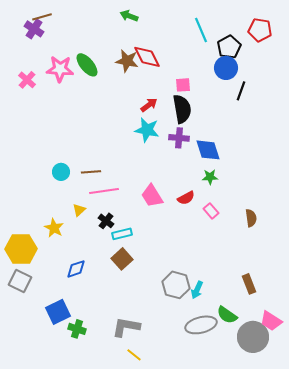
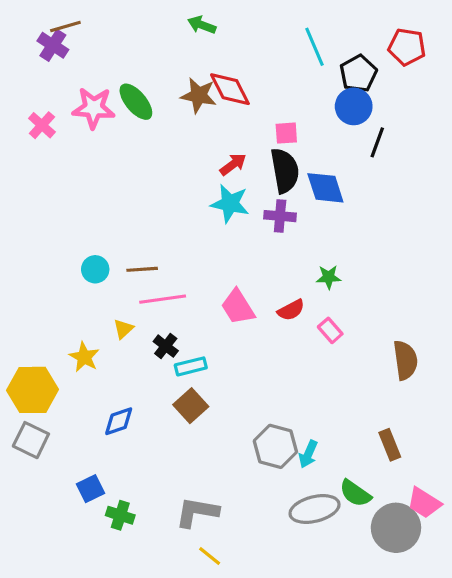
blue diamond: (208, 150) -> (325, 188), moved
brown semicircle: (251, 218) -> (405, 360), moved, size x1.4
blue square: (58, 312) -> (90, 489), size x0.7

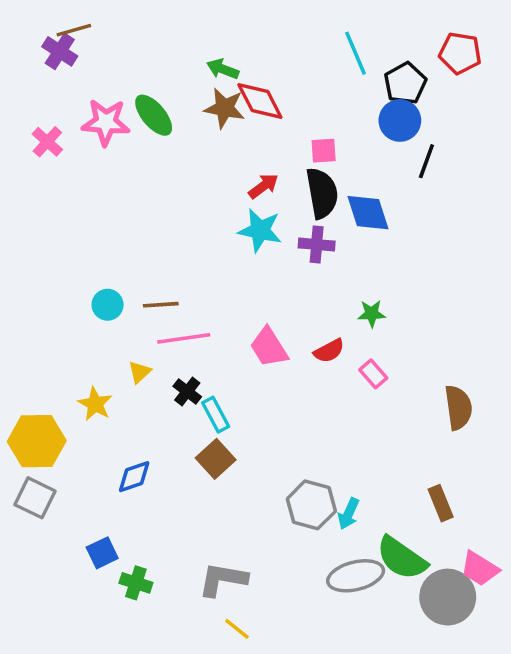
green arrow: (202, 25) -> (223, 69), moved
cyan rectangle: (191, 366) -> (216, 415), turned 76
green semicircle: (355, 493) -> (402, 558), size x1.4

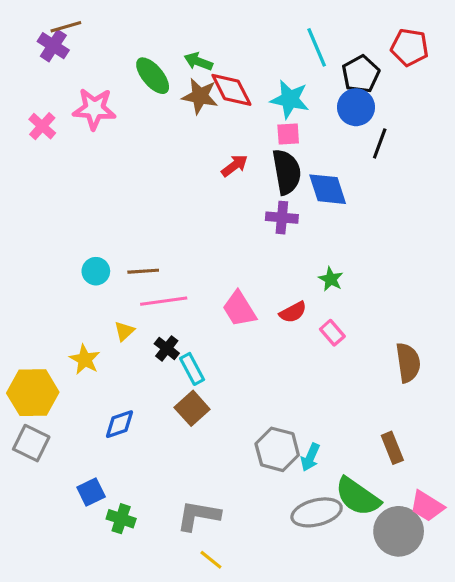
green ellipse: (154, 115) -> (153, 76), moved
cyan star: (260, 230) -> (290, 99), moved
green star: (372, 314) -> (331, 279), turned 30

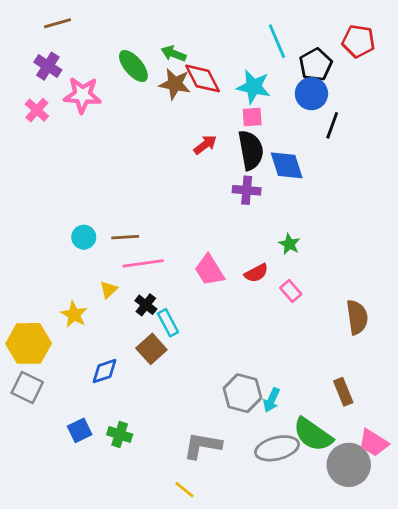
purple cross: (53, 46) -> (48, 66), moved
brown square: (192, 408) -> (151, 349), moved
gray L-shape: (198, 516) -> (202, 446), moved
green cross: (121, 519) -> (120, 435), moved

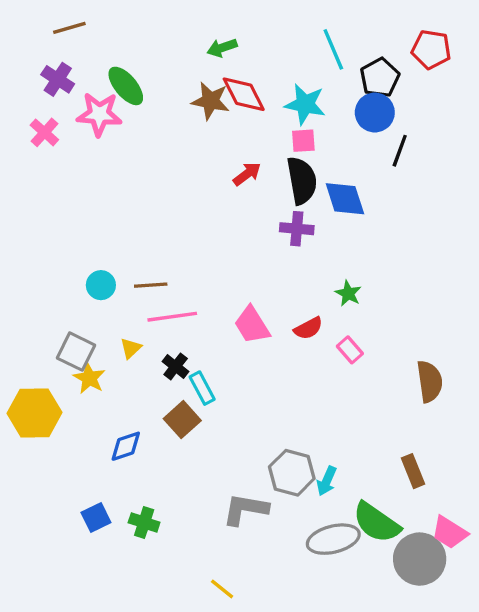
green arrow: (173, 54) -> (222, 48), moved, turned -40
green ellipse: (133, 66) -> (126, 86), moved
gray square: (27, 388) -> (76, 352), moved
gray L-shape: (202, 446) -> (245, 509), moved

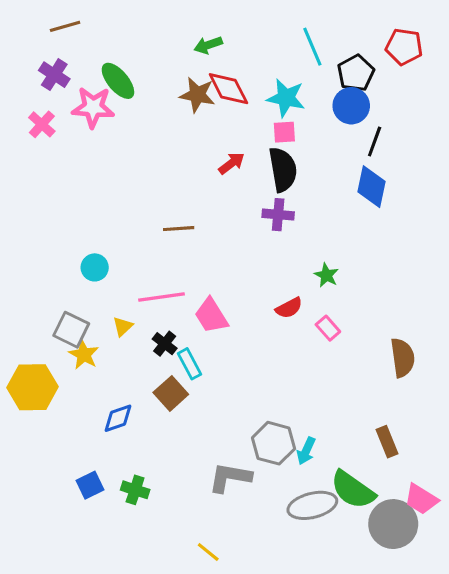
blue diamond: (345, 199) -> (371, 187), moved, turned 30
brown line: (151, 285) -> (179, 229), moved
pink trapezoid: (252, 325) -> (211, 316), moved

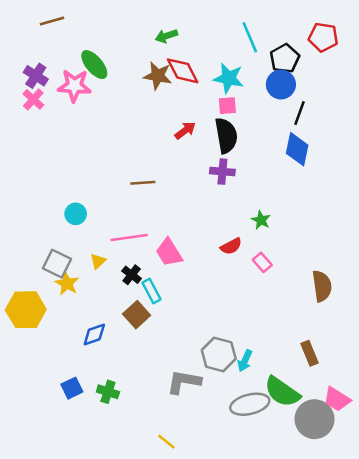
purple cross: (54, 75) -> (36, 76), moved

